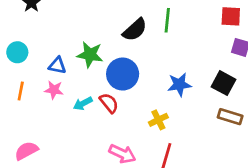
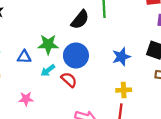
pink star: (54, 90) -> (26, 99), moved
cyan arrow: (83, 103) -> (48, 70), moved
yellow cross: (158, 120) -> (124, 90), moved, turned 32

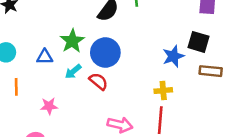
green star: (48, 44) -> (72, 41), turned -30
blue star: (121, 57) -> (173, 56), moved

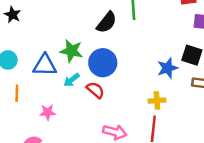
green star: (72, 41) -> (71, 51), turned -30
blue triangle: (45, 57) -> (45, 65), size x1.5

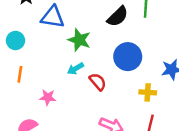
blue circle: (103, 63) -> (128, 57), moved
blue triangle: (45, 65) -> (53, 17), moved
yellow cross: (157, 101) -> (148, 92), moved

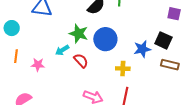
green star: (79, 40) -> (79, 34), moved
pink star: (48, 97) -> (38, 65), moved

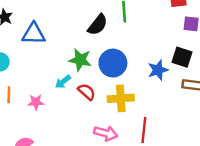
yellow cross: (123, 69) -> (121, 98), moved, size x1.5

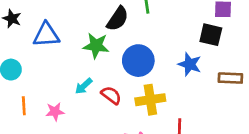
black square: (182, 57) -> (211, 35), moved
green star: (80, 60) -> (96, 46), moved
blue star: (158, 70) -> (190, 64), turned -30

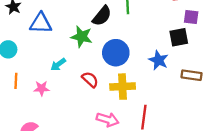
black square: (211, 35) -> (179, 37), turned -30
cyan arrow: (84, 86) -> (58, 64), moved

